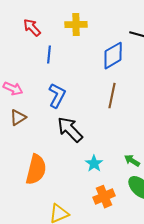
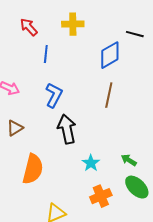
brown triangle: (18, 118) -> (15, 128), moved
black arrow: (70, 130) -> (67, 129), turned 32

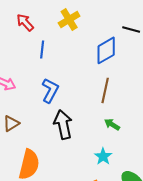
yellow cross: (73, 24) -> (69, 19), turned -30
green arrow: (129, 160) -> (112, 124), moved
cyan star: (91, 163) -> (103, 156), moved

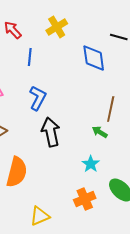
blue diamond: (106, 50) -> (94, 58), turned -68
brown line: (105, 90) -> (111, 109), moved

